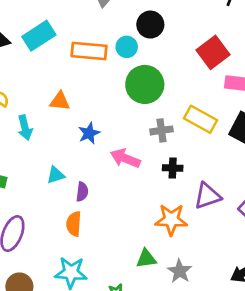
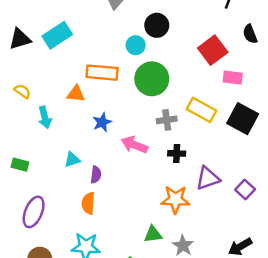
orange rectangle: (89, 51) -> (102, 73), moved

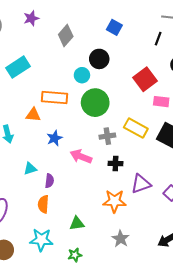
green triangle: (153, 234) -> (77, 223), moved

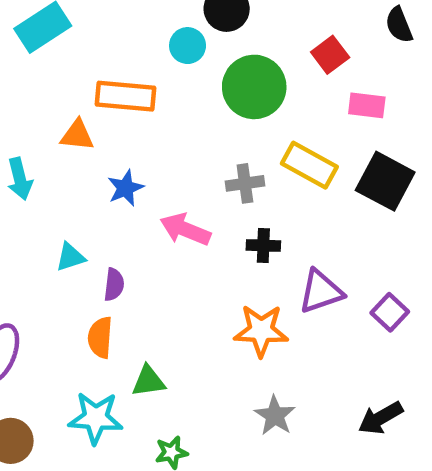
red square: (145, 79) -> (330, 55), size x0.7
green circle: (95, 103) -> (254, 87), moved
green triangle: (77, 223) -> (148, 381), moved

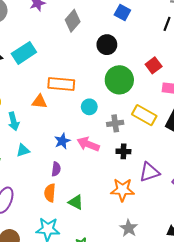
cyan circle: (188, 46) -> (89, 107), moved
blue star: (125, 188) -> (62, 141), moved
cyan triangle: (70, 257) -> (23, 150), moved
green triangle: (148, 381) -> (76, 202), moved, turned 35

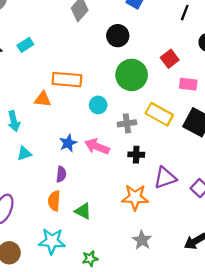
cyan rectangle: (24, 53) -> (25, 45), size x0.6

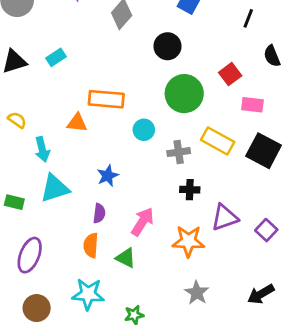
pink arrow: (97, 147) -> (142, 222), moved, turned 100
cyan triangle: (24, 153) -> (55, 188), size x1.6

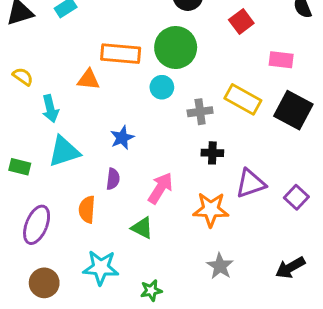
red square: (230, 74) -> (241, 22), moved
green circle: (184, 94) -> (176, 47), moved
orange semicircle: (91, 245) -> (87, 210), moved

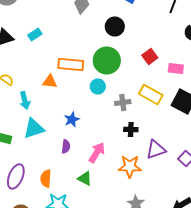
red square: (241, 22) -> (150, 56), moved
orange semicircle: (87, 210) -> (46, 178), moved

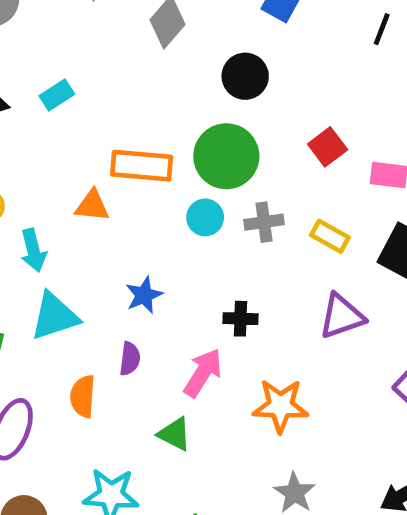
yellow rectangle: (151, 94) -> (330, 236), size x0.7
gray cross: (123, 102) -> (264, 222), moved
black cross: (131, 130) -> (240, 319), moved
purple triangle: (156, 150) -> (342, 316), moved
orange semicircle: (46, 178) -> (83, 396), moved

